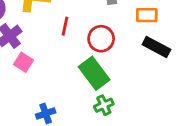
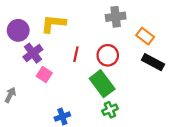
orange rectangle: (147, 15) -> (145, 36), turned 36
red line: (65, 26) -> (76, 54), moved

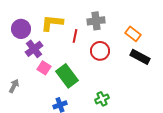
gray cross: (116, 17) -> (96, 21), moved
red line: (76, 54) -> (75, 36), moved
green rectangle: (102, 84) -> (67, 76), moved

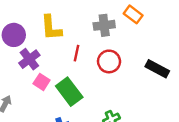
yellow L-shape: (52, 23) -> (51, 28), turned -100
orange rectangle: (133, 34) -> (133, 14), moved
red line: (75, 36) -> (76, 53), moved

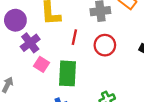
green rectangle: (69, 92) -> (68, 73), turned 40

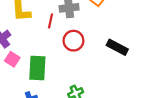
red line: (74, 37) -> (50, 21), moved

